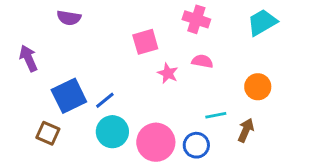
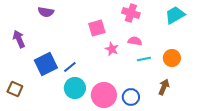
cyan line: (216, 115) -> (144, 59), moved
brown square: (48, 133) -> (15, 89), moved

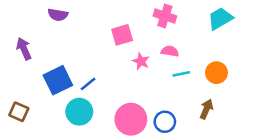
cyan circle: (75, 88) -> (79, 112), moved

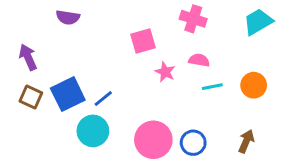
brown arrow: (206, 109) -> (246, 141), moved
brown square: (19, 112) -> (31, 97), moved

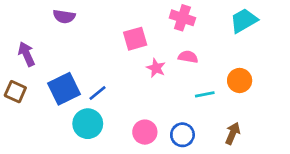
cyan line: (212, 87) -> (205, 94), moved
brown square: (31, 97) -> (15, 92), moved
pink circle: (153, 140) -> (145, 132), size x0.7

